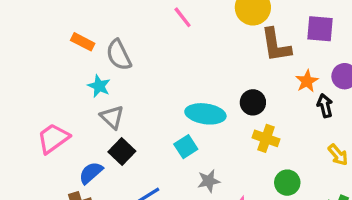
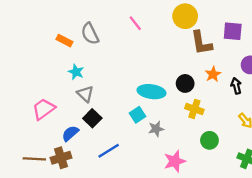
gray semicircle: (119, 55) -> (90, 34), moved
orange star: (307, 81) -> (213, 74), moved
gray star: (209, 181) -> (156, 129), moved

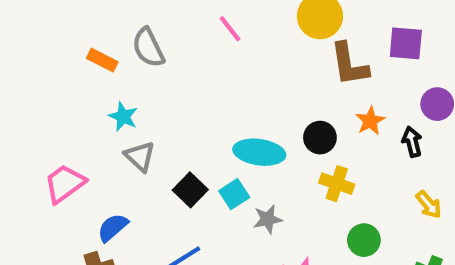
black square: (92, 118) -> (190, 190), moved

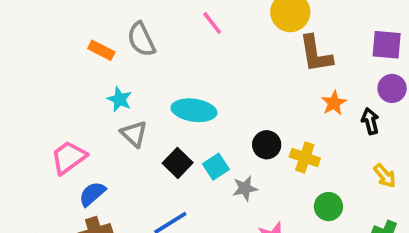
purple square: (406, 43) -> (387, 45), moved
black circle: (320, 138) -> (267, 145), moved
cyan ellipse: (259, 152) -> (194, 110), moved
blue semicircle: (113, 228) -> (92, 194), moved

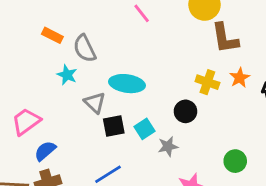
gray semicircle: (141, 39) -> (85, 48), moved
gray triangle: (134, 134) -> (95, 103), moved
yellow cross: (305, 157) -> (207, 82), moved
black square: (178, 163) -> (114, 126), turned 35

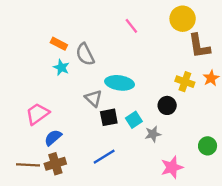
cyan star: (67, 75) -> (61, 67), moved

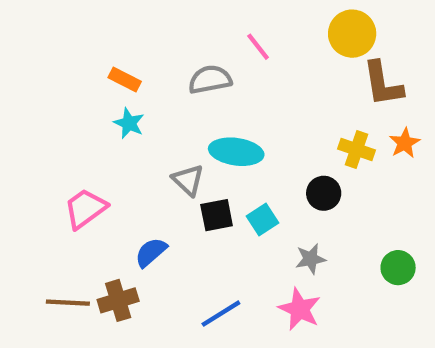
gray semicircle: (85, 54) -> (210, 80), moved, turned 105
gray star: (153, 134) -> (311, 259), moved
blue semicircle: (53, 138) -> (151, 252), moved
blue line: (104, 157) -> (221, 314), moved
pink star: (172, 167) -> (300, 309), moved, turned -30

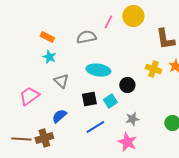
yellow circle: (352, 34) -> (133, 16), moved
pink line: (258, 47) -> (108, 22), turned 64
gray triangle: (188, 180) -> (61, 81), moved
black circle: (324, 193) -> (127, 85), moved
blue line: (221, 314) -> (95, 127), moved

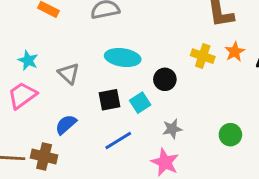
cyan star: (49, 57) -> (28, 60), moved
brown cross: (44, 138) -> (44, 157), turned 30

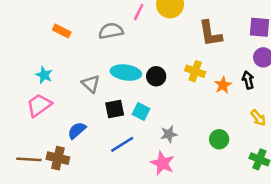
orange star: (235, 52) -> (223, 85), moved
gray triangle: (69, 74) -> (91, 84), moved
black circle: (165, 79) -> (156, 76), moved
cyan square: (140, 103) -> (141, 112), turned -30

